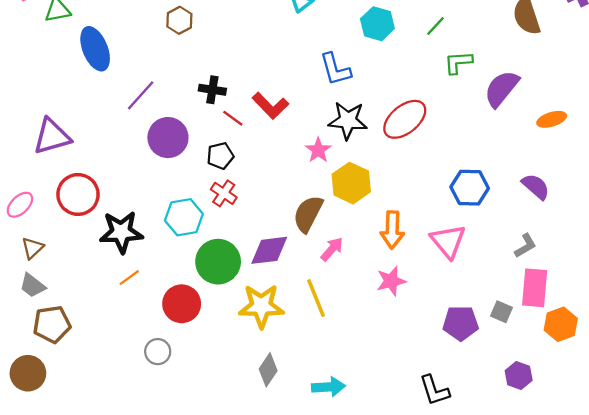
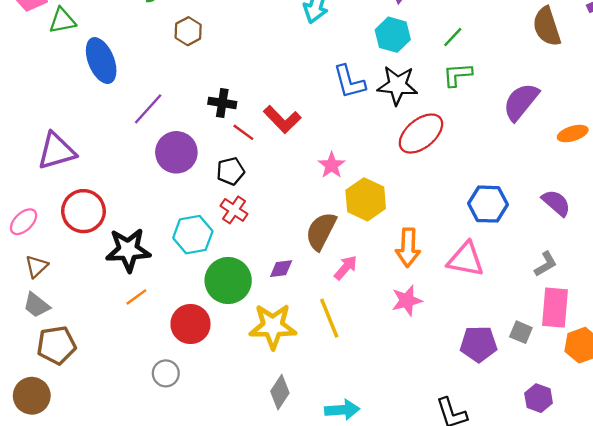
green L-shape: (458, 62) -> (457, 75), moved
black star: (348, 120) -> (397, 85), moved
pink triangle: (448, 241) -> (466, 259), turned -39
purple diamond: (269, 250) -> (281, 269), size x0.6

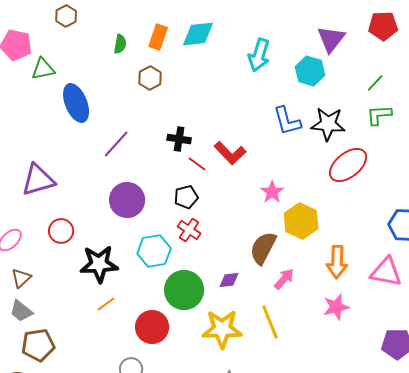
cyan hexagon: (393, 35) -> (310, 71), moved
purple circle: (176, 152) -> (127, 200), moved
red circle: (83, 211) -> (61, 231), size x0.7

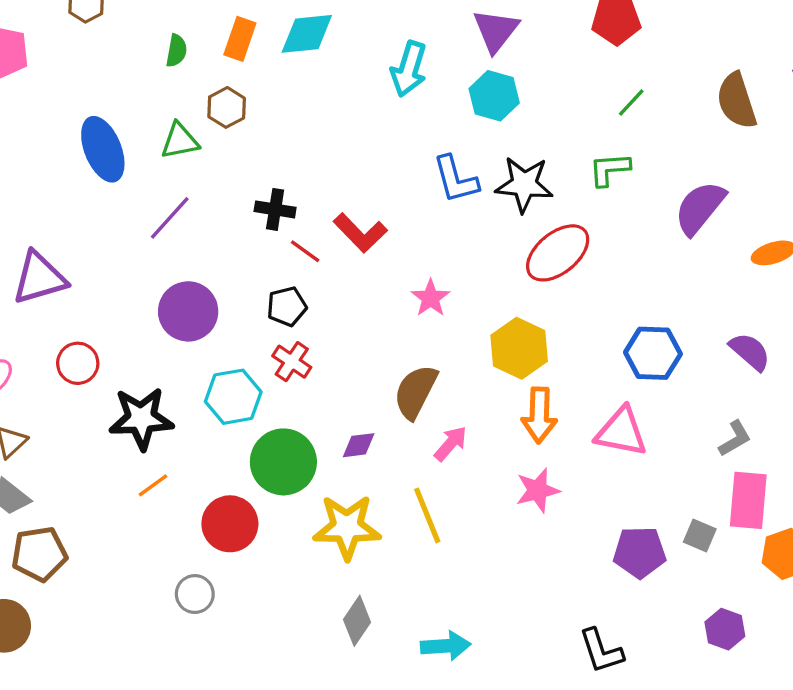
purple triangle: (331, 39) -> (496, 31), moved
green triangle: (43, 69) -> (180, 141), moved
green line: (375, 83) -> (631, 102), moved
yellow hexagon: (301, 221) -> (519, 348), moved

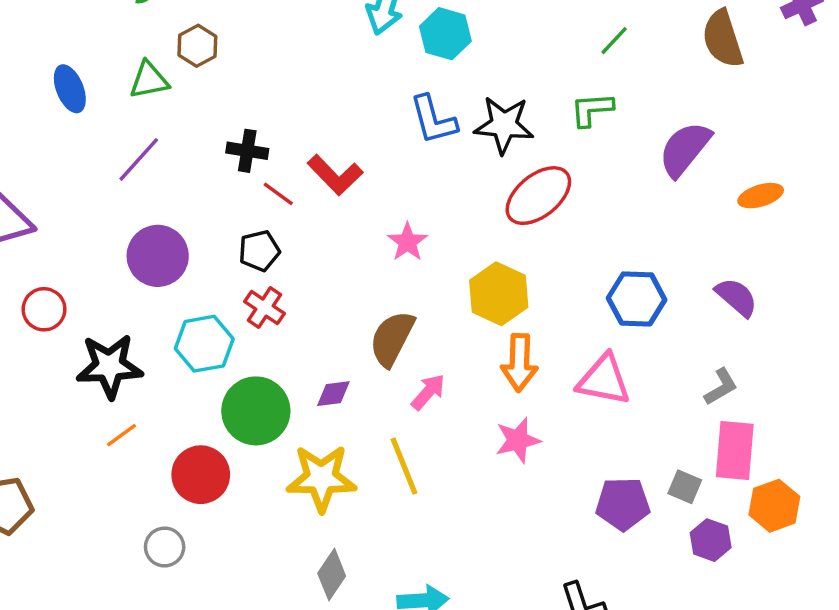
cyan hexagon: (494, 96) -> (445, 34), moved
blue ellipse: (103, 149) -> (70, 89), size x0.7
purple hexagon: (725, 629) -> (711, 540), moved

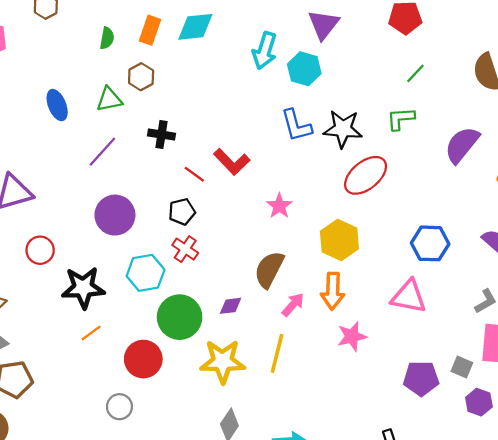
black cross: (247, 151) -> (161, 135), moved
orange arrow: (519, 363) -> (333, 291), moved
yellow line: (404, 466) -> (277, 353), turned 36

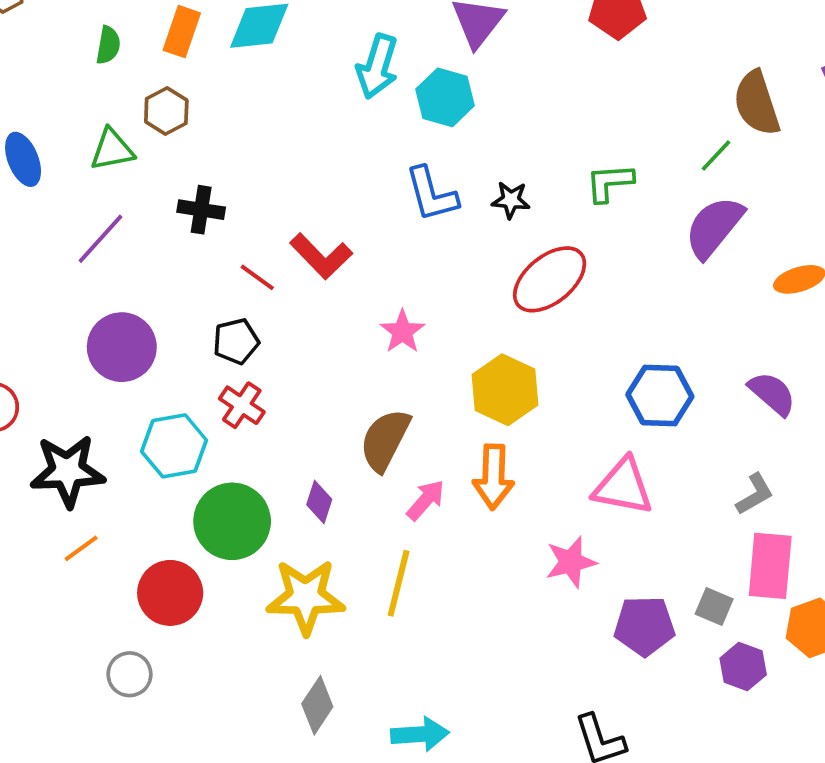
green line: (415, 73) -> (716, 155), moved
black star: (343, 129) -> (511, 200), size x0.6
purple diamond: (231, 306) -> (319, 502), turned -65
pink star: (352, 336) -> (571, 562), moved

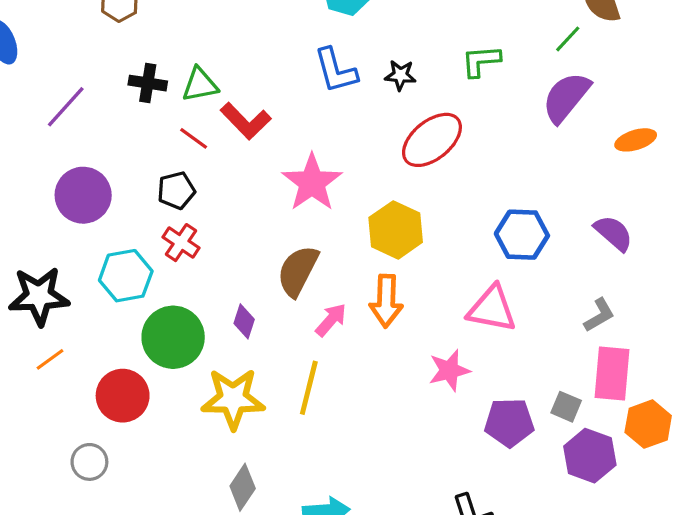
green triangle: (112, 150) -> (200, 85), moved
pink star: (402, 332) -> (312, 183), size x1.6
purple hexagon: (743, 667) -> (590, 456), size x1.4

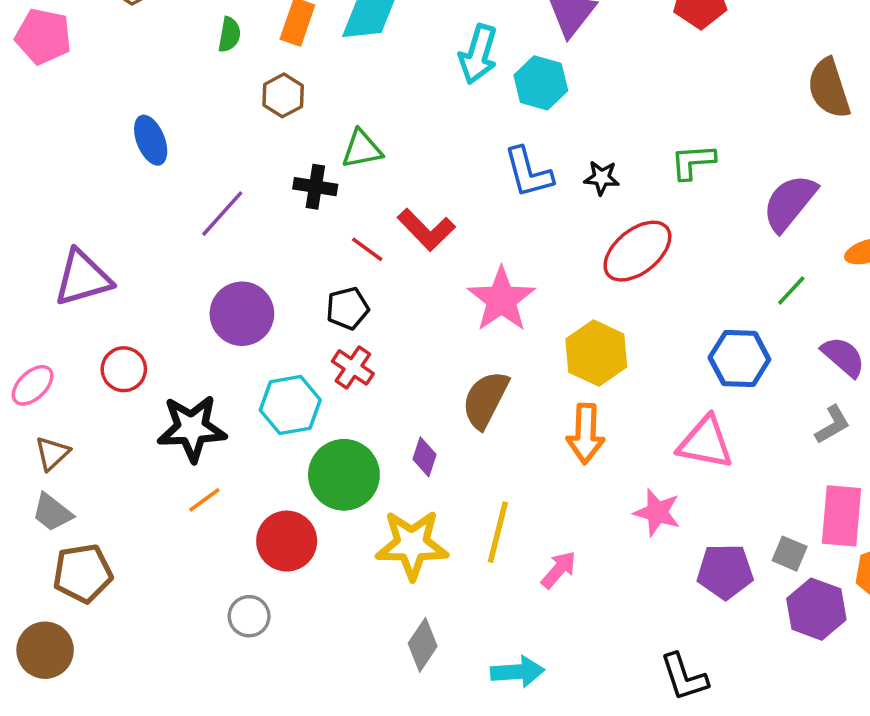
green line: (568, 39) -> (791, 290), moved
green triangle: (200, 85) -> (362, 149), moved
gray L-shape: (599, 315) -> (833, 425), moved
pink arrow: (331, 320) -> (559, 570), moved
pink star: (449, 370) -> (657, 512), turned 30

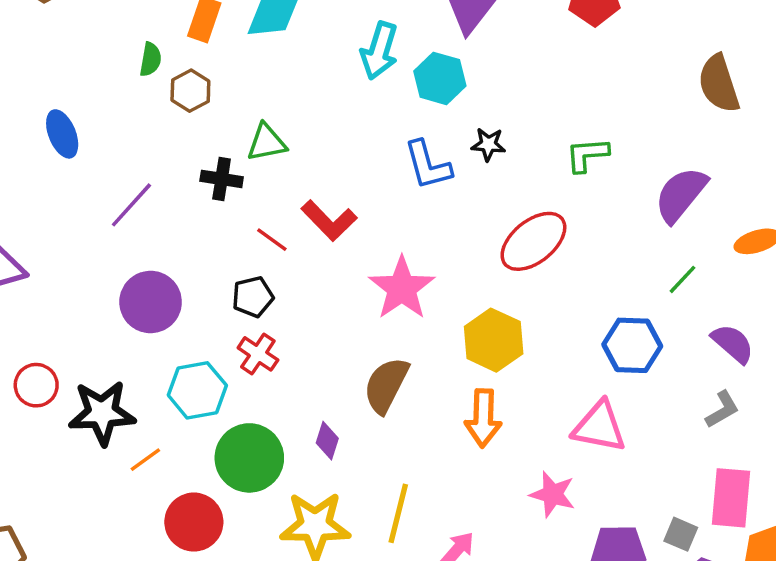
green semicircle: (229, 35) -> (151, 59), moved
black star: (602, 178) -> (488, 144), moved
red circle: (124, 369) -> (36, 385), moved
orange line: (204, 500) -> (145, 460), moved

